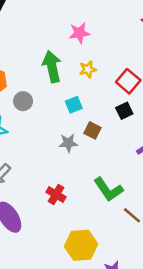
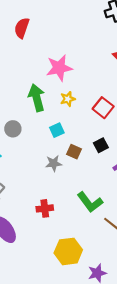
pink star: (79, 33) -> (59, 68), size x1.4
black square: (124, 111) -> (101, 145), moved
red cross: (56, 194) -> (45, 208), turned -35

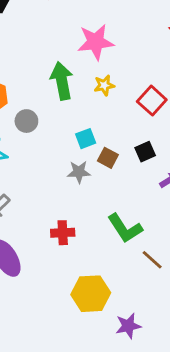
cyan square: (57, 130) -> (86, 139), moved

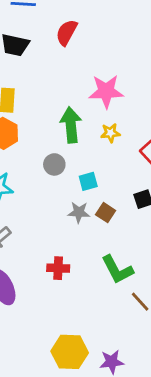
gray circle: (26, 121) -> (54, 164), moved
brown square: (108, 158) -> (106, 213), moved
yellow hexagon: (91, 294) -> (70, 352), moved

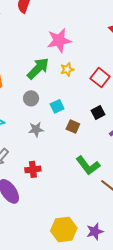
green arrow: (71, 125) -> (38, 68), turned 60
gray star: (79, 212) -> (36, 129), moved
red cross: (58, 268) -> (33, 169), moved

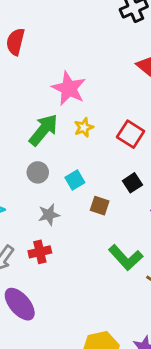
pink star: (59, 40) -> (69, 88), turned -30
red cross: (33, 169) -> (40, 252), moved

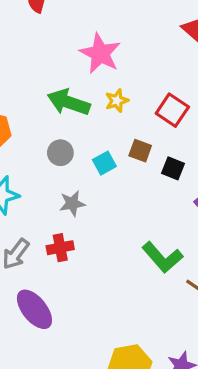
green arrow: (43, 130) -> (69, 102), turned -112
black square: (132, 183) -> (173, 168), turned -36
brown square: (100, 206) -> (140, 151), moved

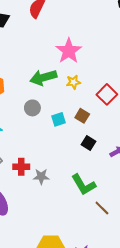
green arrow: (69, 102) -> (43, 78), turned -45
black square: (173, 168) -> (88, 143), moved
gray star: (72, 204) -> (41, 177), moved

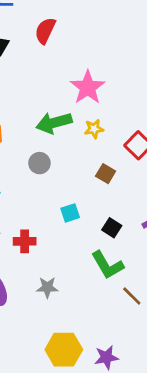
cyan square: (59, 119) -> (70, 213), moved
black square: (88, 143) -> (112, 228), moved
gray star: (41, 177) -> (47, 287), moved

